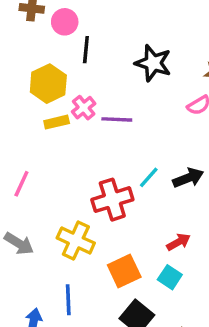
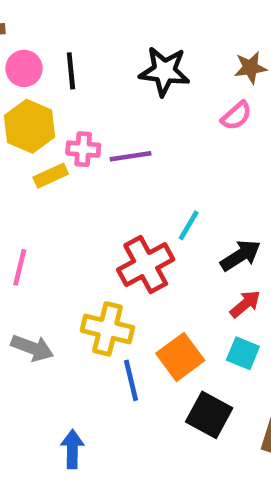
pink circle: (65, 22) -> (24, 68), moved
pink cross: (84, 108) -> (83, 149), turned -35
black arrow: (188, 178) -> (241, 255), moved
blue line: (68, 300) -> (131, 380), moved

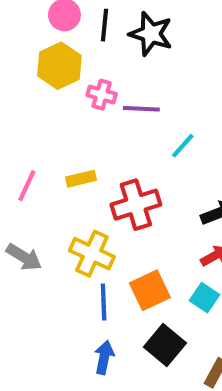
black star: (164, 71) -> (151, 34), moved
yellow rectangle: (51, 176) -> (81, 179), moved
cyan line: (189, 225) -> (183, 146), moved
blue arrow: (72, 449) -> (104, 357), moved

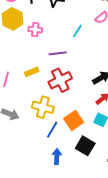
purple line: (141, 109) -> (58, 53), moved
cyan line: (183, 146) -> (77, 31), moved
blue line: (104, 302) -> (52, 130), turned 42

